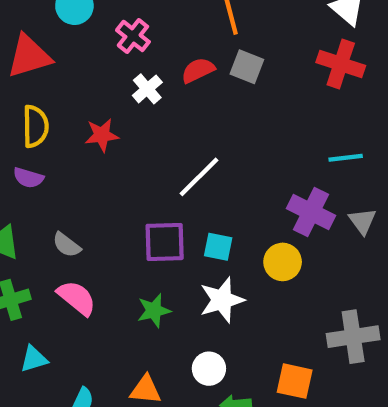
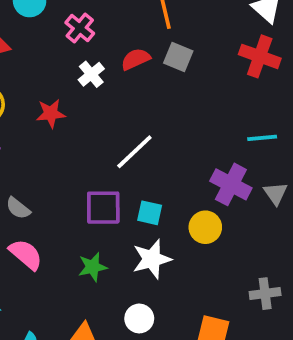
gray cross: (353, 337) -> (265, 294), size x0.7

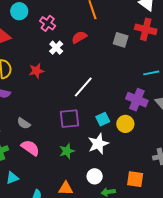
gray square: (178, 57) -> (121, 40), moved
cyan square: (150, 213) -> (103, 119), moved, turned -32

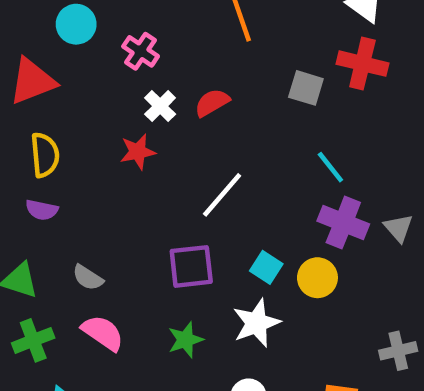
red semicircle: (79, 37) -> (212, 103), moved
red star: (36, 71) -> (138, 152), moved
cyan line: (151, 73) -> (330, 167), moved, turned 63
cyan square: (103, 119) -> (266, 267), turned -32

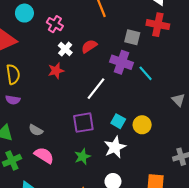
purple cross: (343, 223) -> (121, 62), moved

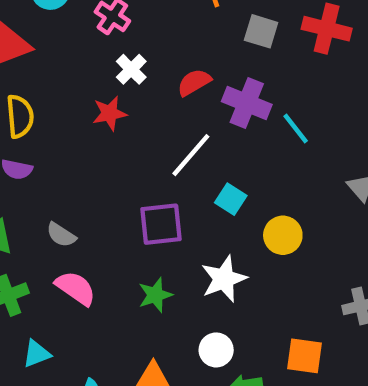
gray square: (132, 37) -> (261, 31), moved
red semicircle: (89, 46) -> (194, 82), moved
cyan square: (118, 121) -> (231, 199), moved

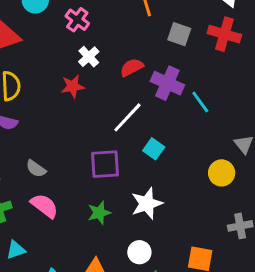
yellow circle: (283, 235) -> (222, 173), moved

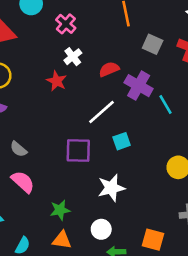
red star: (73, 86) -> (57, 81), turned 30
cyan square: (154, 149) -> (122, 141), turned 30
green star: (99, 213) -> (60, 210), moved

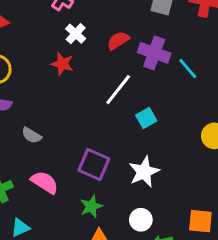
gray semicircle: (18, 149) -> (32, 135), moved
purple square: (78, 151) -> (94, 164), moved, turned 32

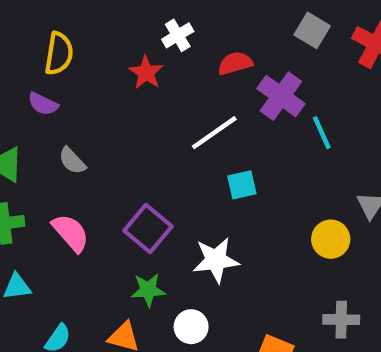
green star: (91, 206) -> (148, 290), moved

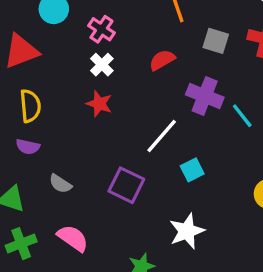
white cross: (178, 35) -> (102, 65), moved
red semicircle: (235, 63) -> (162, 60), moved
purple square: (148, 228) -> (126, 185), moved

